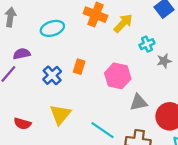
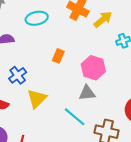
blue cross: (52, 75) -> (18, 75), moved
gray triangle: (138, 102) -> (87, 93), moved

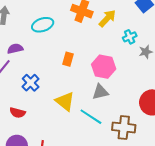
yellow triangle: (37, 99) -> (65, 101), moved, turned -30

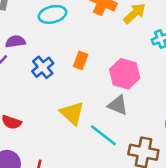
blue cross: (31, 83) -> (43, 67), moved
gray triangle: (100, 92) -> (118, 105), turned 30

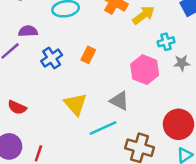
pink hexagon: (125, 74) -> (145, 70), moved
cyan line: (103, 135) -> (103, 128), turned -68

